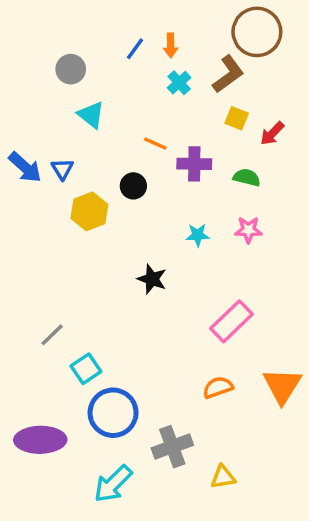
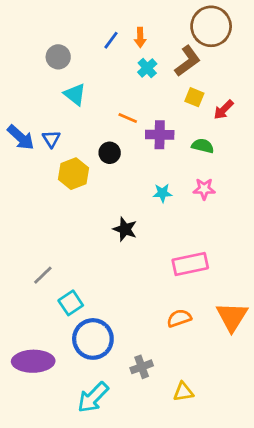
pink rectangle: (232, 321) -> (190, 264), turned 32
gray cross: (172, 447) -> (142, 367), size x0.7

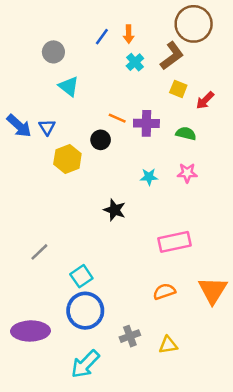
orange line: (128, 118) -> (117, 118), moved
cyan square: (71, 303) -> (81, 276), moved
yellow triangle: (183, 392) -> (168, 345), moved

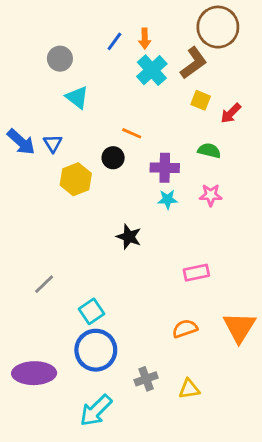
cyan cross: (135, 62) -> (152, 70), size x1.5
purple cross: (146, 123) -> (165, 168), moved
pink rectangle: (174, 242) -> (196, 273), size x0.7

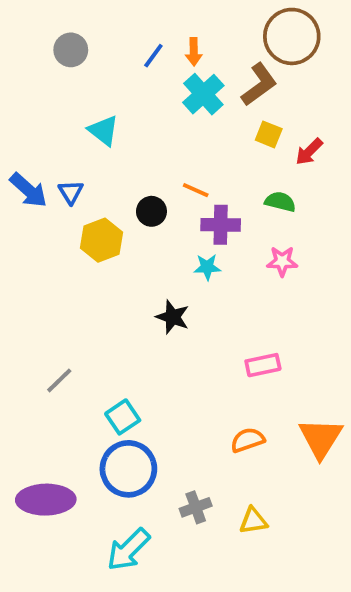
gray circle: (60, 59) -> (71, 50), moved
orange line: (132, 133) -> (196, 190), moved
cyan star: (168, 199) -> (207, 267), moved

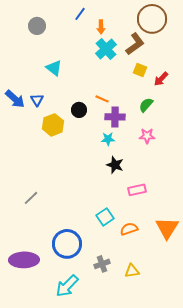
blue line: (153, 56) -> (80, 14), moved
green semicircle: (280, 202) -> (146, 105), turned -63
black star: (173, 317) -> (115, 165), moved
cyan square: (123, 417) -> (105, 217), moved

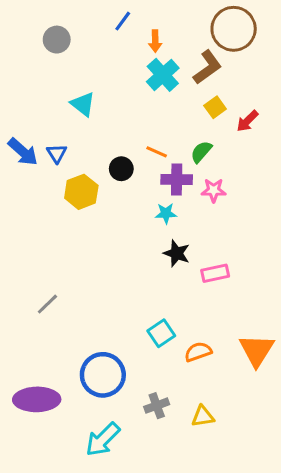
yellow square: (140, 70) -> (215, 107), turned 32
green semicircle: (146, 105) -> (201, 152), moved
pink star: (147, 136) -> (214, 190), moved
pink rectangle: (137, 190) -> (215, 273), moved

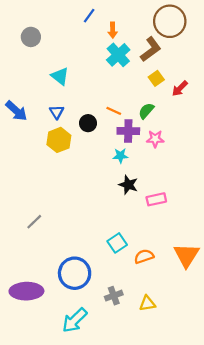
gray circle: (57, 40) -> (31, 37), moved
blue triangle: (57, 153) -> (57, 112), moved

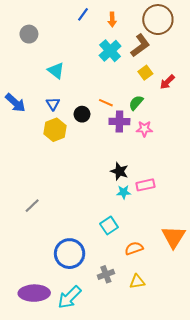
orange arrow: (113, 30) -> (112, 20), moved
cyan star: (120, 156) -> (124, 192), moved
orange semicircle: (144, 256) -> (134, 248), moved
purple ellipse: (26, 291) -> (34, 293), moved

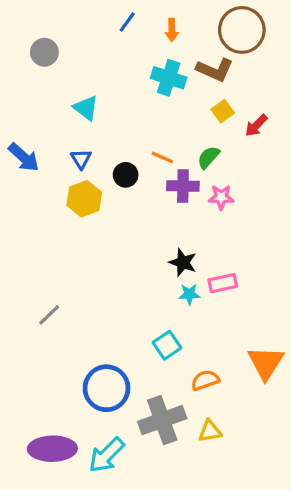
brown L-shape: (140, 46) -> (215, 70), turned 60
cyan cross: (110, 51) -> (169, 78), turned -30
gray cross: (106, 274) -> (162, 420), size x1.8

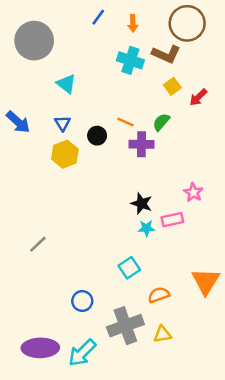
gray circle: (44, 52) -> (34, 41), size x1.8
pink star: (221, 197) -> (193, 192), moved, turned 30
blue circle: (106, 388) -> (82, 301), size x0.6

